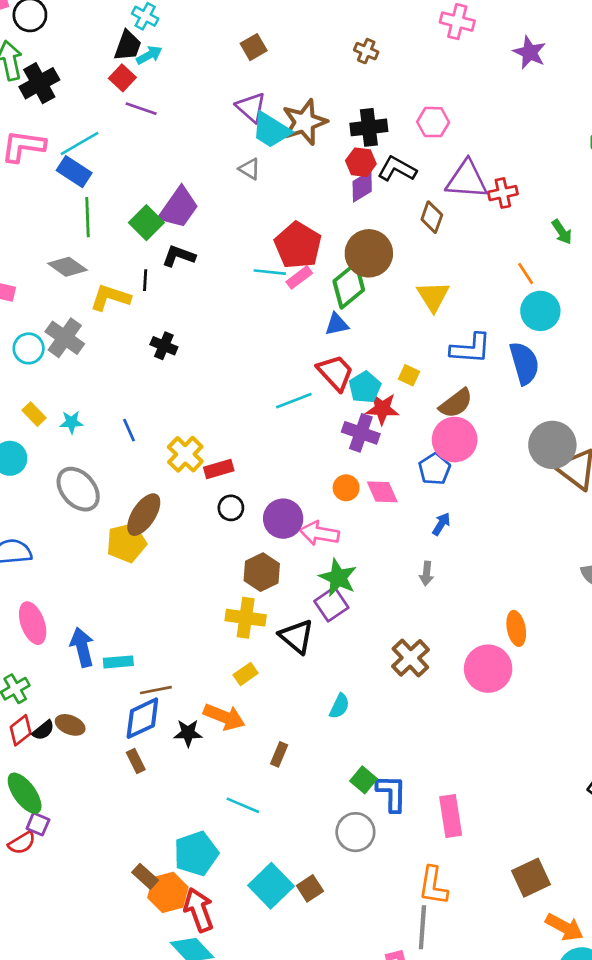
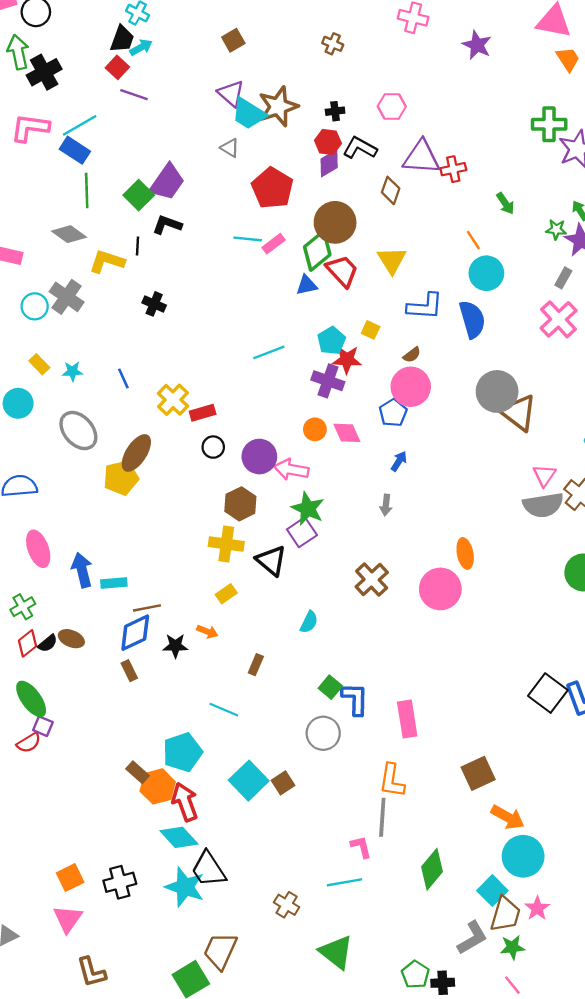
black cross: (369, 127) -> (335, 111), size x0.6
red pentagon: (298, 245) -> (272, 188), moved
red trapezoid: (335, 373) -> (342, 271), moved
brown semicircle: (456, 403) -> (412, 355), size x0.6
orange arrow: (224, 717) -> (207, 632), size x0.6

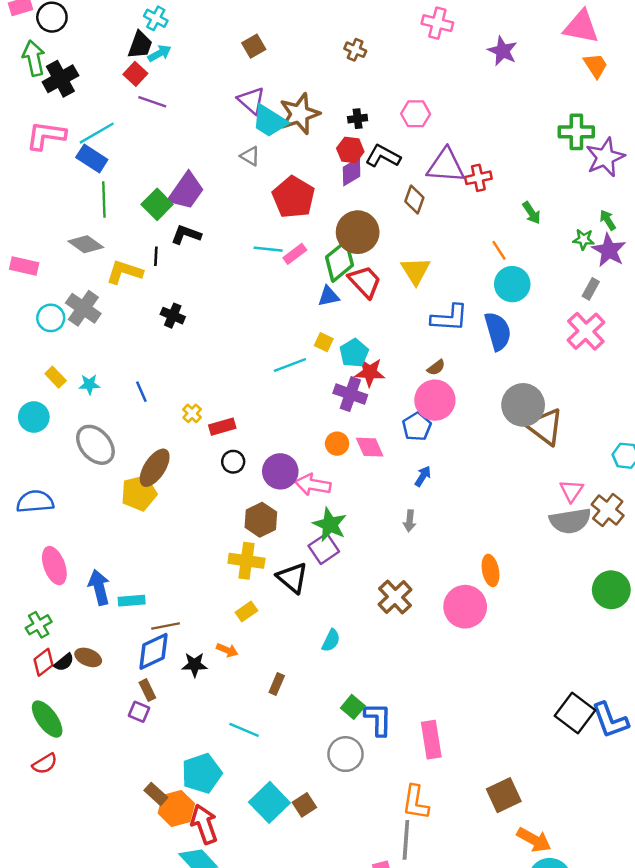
yellow square: (371, 330) -> (324, 342), moved
yellow cross: (173, 400) -> (192, 413), size x0.6
purple square: (43, 726) -> (139, 712), moved

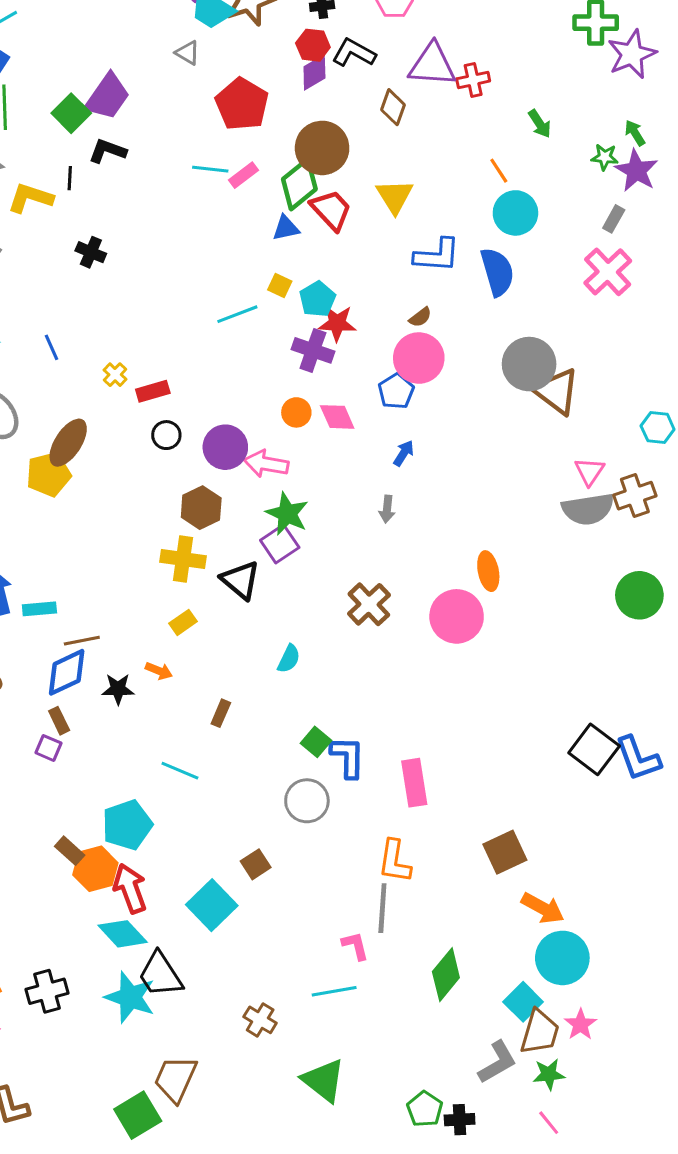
brown cross: (608, 510) -> (635, 496), turned 32
cyan square: (269, 802) -> (212, 905), moved

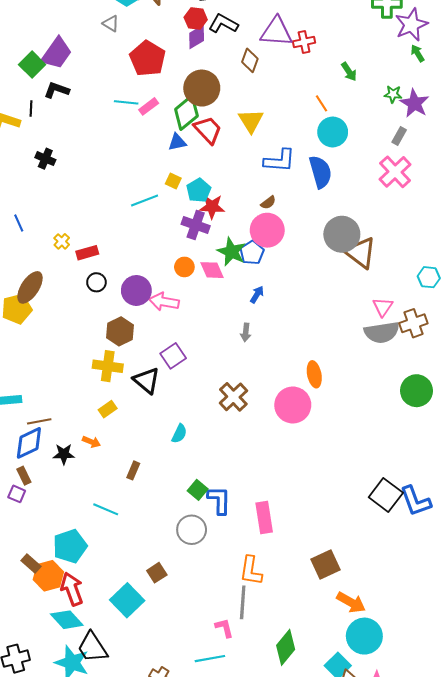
green arrow: (635, 133) -> (418, 53), moved
green star: (287, 514) -> (231, 252), moved

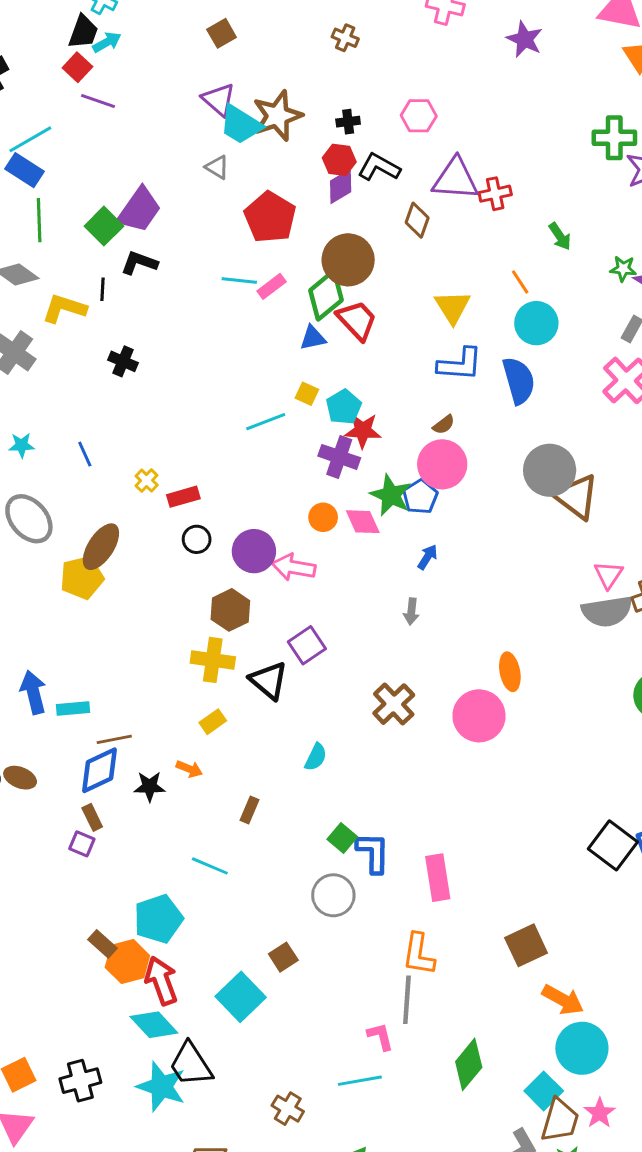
yellow triangle: (251, 121) -> (453, 307), moved

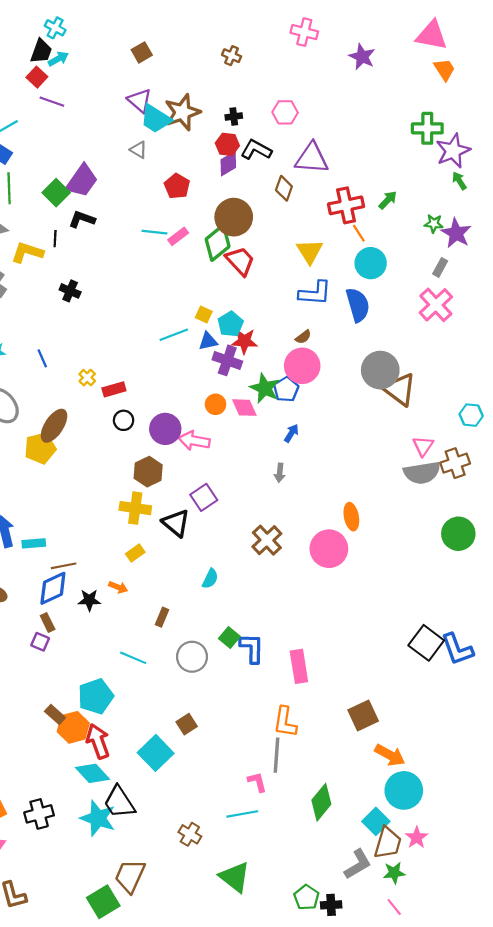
red cross: (495, 194) -> (346, 205), moved, size x1.5
red pentagon: (270, 217) -> (177, 186), size x0.7
green arrow: (560, 236) -> (388, 200), turned -102
blue triangle: (313, 338) -> (208, 341), moved
gray circle: (333, 895) -> (192, 657), moved

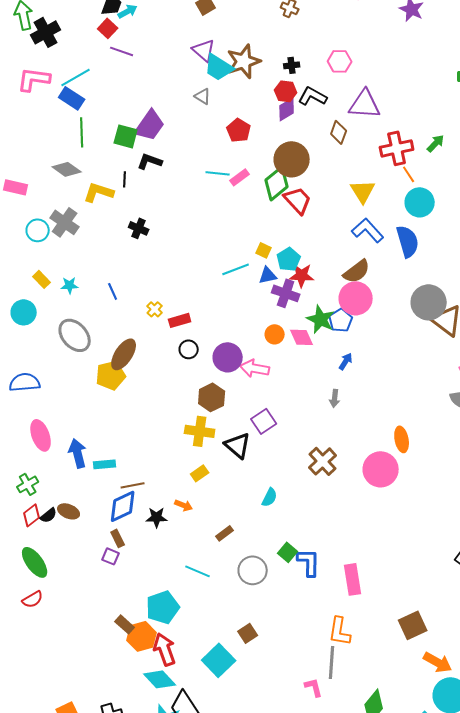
green square: (56, 193) -> (126, 136), turned -30
blue L-shape: (315, 293) -> (368, 230), turned -136
brown semicircle: (303, 337) -> (357, 271), size x1.8
brown rectangle: (162, 617) -> (225, 533), turned 30

